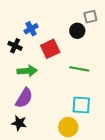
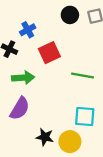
black circle: (77, 31) -> (70, 15), moved
black star: (19, 123) -> (45, 137), moved

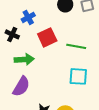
green line: (82, 75) -> (76, 46), moved
cyan square: (85, 117) -> (78, 76), moved

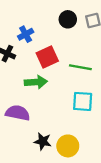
green arrow: (24, 59) -> (36, 82), moved
purple semicircle: (21, 86) -> (18, 113), turned -110

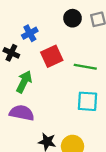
green arrow: (36, 82) -> (24, 82), moved, turned -60

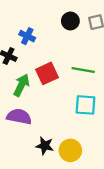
blue cross: (30, 33) -> (27, 36), turned -35
red square: (52, 56) -> (47, 73), moved

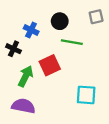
black circle: (70, 21) -> (60, 21), moved
green line: (83, 70) -> (72, 42), moved

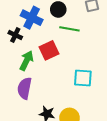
blue cross: (31, 30) -> (32, 18), size x1.5
purple semicircle: (23, 106) -> (24, 88), turned -90

